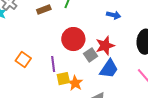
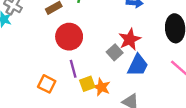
red circle: (73, 39) -> (69, 37), moved
orange square: (23, 59) -> (47, 84), moved

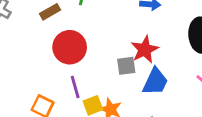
gray square: (115, 52) -> (126, 66), turned 35

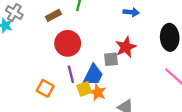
blue trapezoid: (155, 82) -> (93, 75), moved

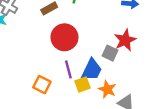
gray square: (111, 59) -> (110, 53), turned 32
orange star: (98, 92) -> (107, 89), moved

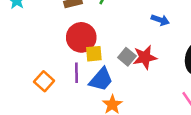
gray square: (110, 53) -> (127, 57), moved
yellow square: (83, 84) -> (94, 54), moved

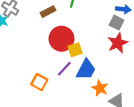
gray square: (127, 57) -> (117, 23), moved
purple line: (77, 73) -> (64, 69), turned 56

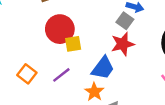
purple line: (64, 69) -> (61, 75), moved
blue trapezoid: (86, 70) -> (103, 68), moved

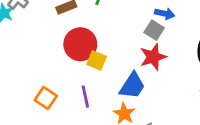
yellow square: (73, 44) -> (97, 60), turned 35
purple line: (61, 75) -> (85, 97), turned -60

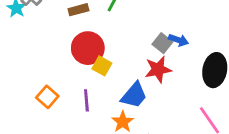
blue arrow: (165, 14) -> (178, 40), moved

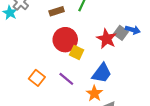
red star: (158, 69) -> (107, 39), moved, turned -30
purple line: (86, 100) -> (66, 79), turned -42

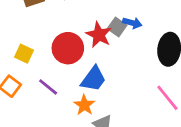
red circle: (65, 40) -> (68, 48), moved
yellow square: (77, 52) -> (24, 54), moved

